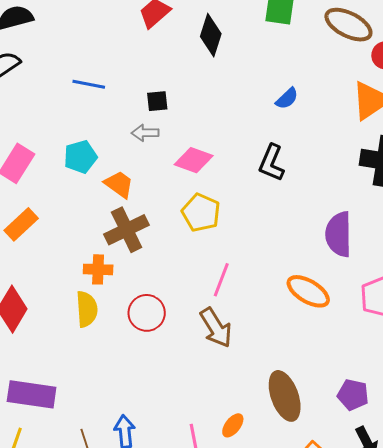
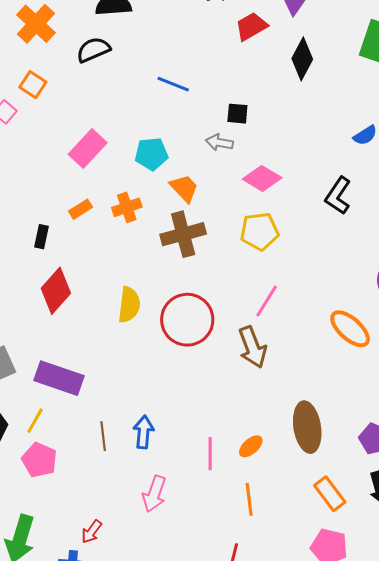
yellow pentagon: (201, 213) -> (259, 231), turned 30
orange rectangle: (21, 224) -> (81, 209), size x0.7
orange cross: (98, 269) -> (127, 207), moved, turned -32
red circle: (147, 313) -> (187, 320), size x1.4

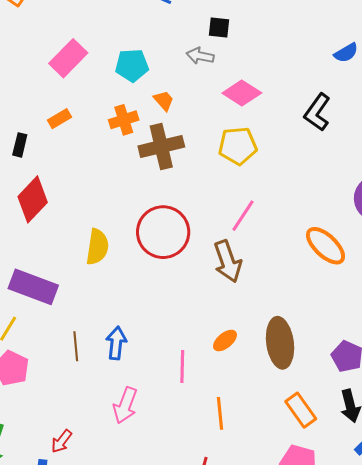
orange trapezoid: (184, 188) -> (164, 101), size x0.7
orange cross: (127, 207) -> (124, 120), moved
yellow semicircle: (129, 305) -> (97, 247), moved
orange ellipse: (251, 446) -> (225, 341), moved

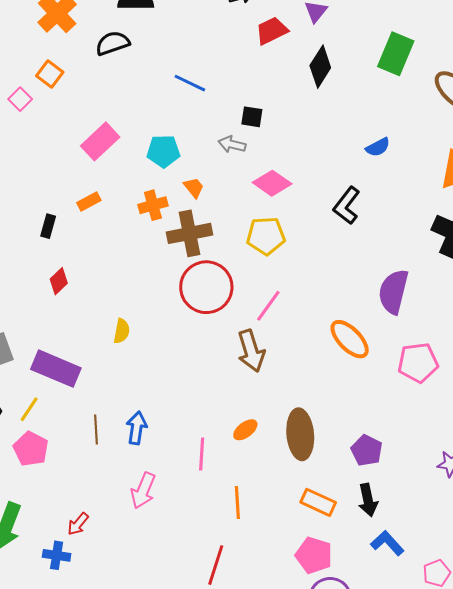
red diamond: (33, 199) -> (59, 281), size x0.6
red circle: (163, 232) -> (206, 287), moved
yellow semicircle: (97, 247) -> (122, 331), size x0.7
orange rectangle: (301, 410) -> (318, 502), turned -32

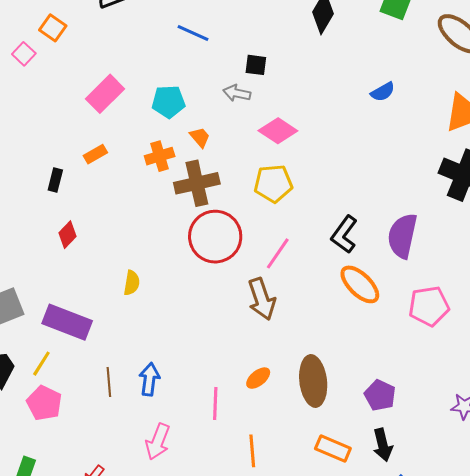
black L-shape: (347, 205) -> (344, 234), moved

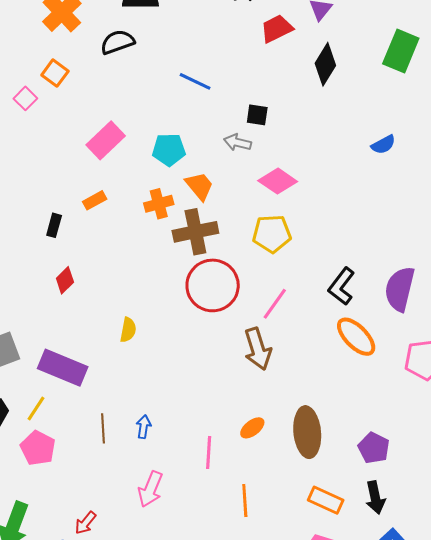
orange trapezoid: (200, 137) -> (199, 186), size x1.4
blue arrow: (149, 379) -> (144, 427), size x0.7

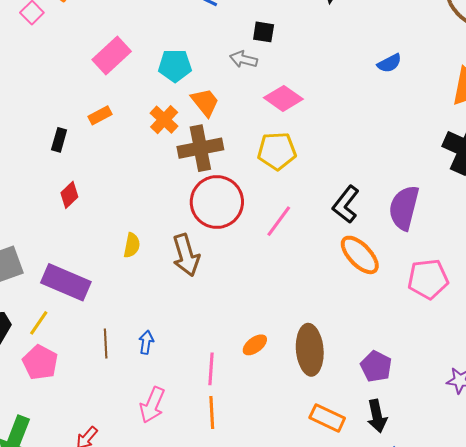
orange cross: (159, 204) -> (164, 120), turned -32
brown arrow: (258, 349) -> (186, 255), moved
orange line: (245, 501) -> (212, 412), moved

